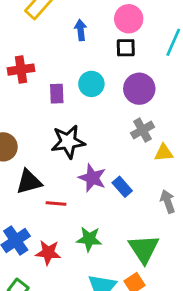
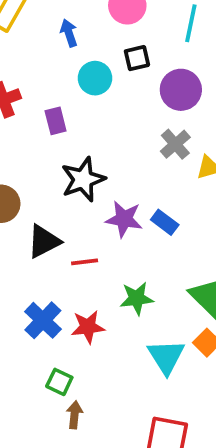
black square: (126, 48) -> (137, 58), moved
cyan circle: (91, 84) -> (95, 78), moved
purple circle: (139, 89) -> (181, 90), moved

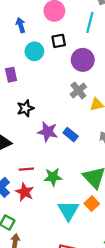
black star: (83, 179) -> (25, 108), size x0.7
red line: (85, 262) -> (26, 169), moved
red star: (88, 327) -> (25, 192), turned 30

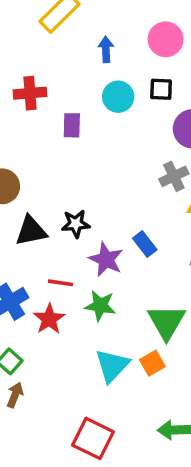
black star: (25, 108) -> (76, 224), moved
purple star: (48, 132) -> (106, 259), moved

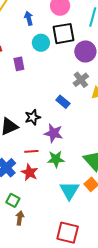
black square: (161, 89) -> (63, 34), size x1.6
blue rectangle: (145, 244) -> (63, 102), moved

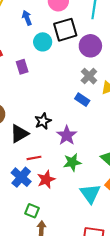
blue rectangle: (63, 102) -> (82, 100), moved
purple star: (54, 133) -> (67, 135), turned 30
red line: (31, 151) -> (34, 158), moved
red star: (29, 172) -> (46, 179), turned 30

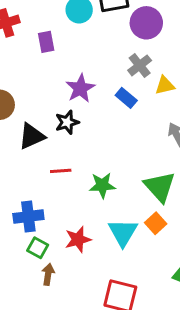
purple star: (67, 135) -> (80, 88), moved
red line: (34, 158) -> (61, 171), moved
blue cross: (21, 177) -> (28, 217), moved, turned 36
red star: (46, 179) -> (78, 239), moved

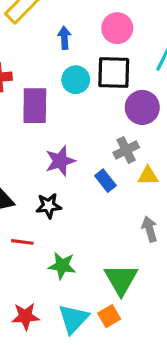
purple rectangle: (46, 42) -> (35, 106), size x1.6
black star: (67, 122) -> (49, 206), moved

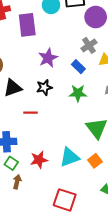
green star: (62, 266) -> (78, 93), moved
orange square: (109, 316) -> (95, 161), moved
cyan triangle: (73, 319) -> (70, 157), turned 35

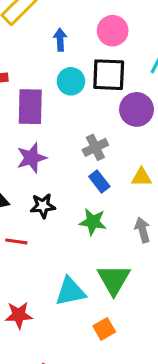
gray cross: (89, 45) -> (95, 147), moved
purple star: (48, 58) -> (31, 158), moved
cyan triangle: (70, 157) -> (70, 292), moved

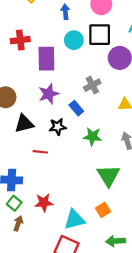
blue rectangle: (99, 182) -> (76, 108), moved
cyan triangle: (70, 292) -> (74, 220), moved

